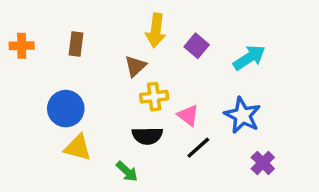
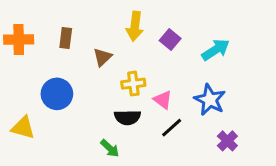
orange cross: (22, 46) -> (19, 39), size x1.4
brown triangle: (135, 66) -> (102, 57), moved
yellow triangle: (78, 148) -> (23, 128), moved

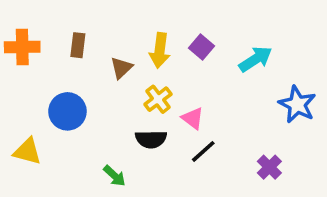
yellow arrow: (135, 26) -> (160, 50), moved
yellow cross: (133, 84) -> (158, 99), turned -30
blue star: (210, 100) -> (297, 104), moved
green arrow: (110, 148) -> (114, 176), moved

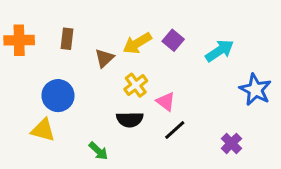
yellow arrow: (160, 50) -> (137, 43), turned 52
yellow triangle: (27, 151) -> (43, 130), moved

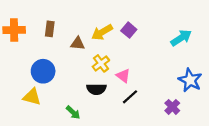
cyan arrow: (220, 51) -> (181, 38), moved
brown triangle: (104, 58) -> (78, 43), turned 48
blue star: (255, 90) -> (190, 80), moved

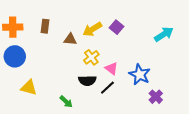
blue circle: (43, 71) -> (15, 56), moved
blue star: (190, 80) -> (140, 75), moved
black line: (130, 97) -> (107, 88), moved

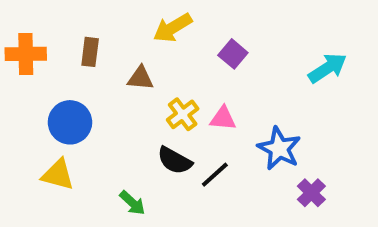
yellow arrow: (92, 29) -> (173, 28), moved
blue circle: (15, 56) -> (70, 122), moved
pink triangle: (111, 68) -> (223, 118), moved, turned -32
black semicircle: (87, 81) -> (175, 161), turned 30

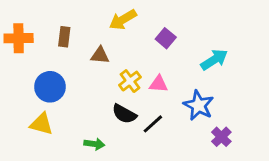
cyan arrow: (327, 68) -> (214, 60), moved
green arrow: (132, 203) -> (94, 144), turned -36

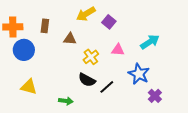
purple square: (166, 38) -> (109, 22), moved
pink triangle: (159, 84) -> (118, 50), moved
blue circle: (50, 87) -> (24, 50), moved

